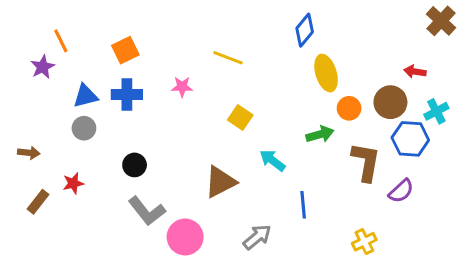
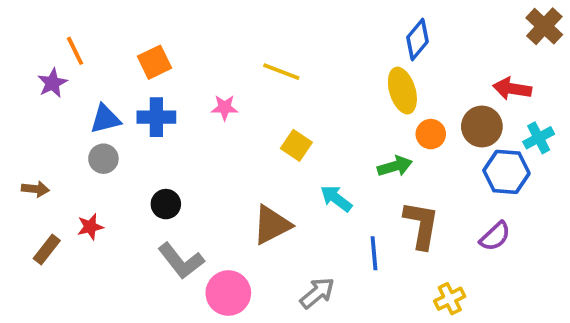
blue diamond: (305, 30) -> (418, 39), moved
red arrow: (415, 72) -> (512, 89), size x1.4
brown L-shape: (366, 162) -> (421, 225), moved

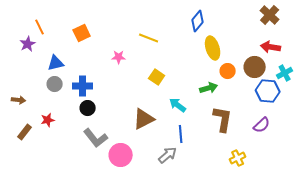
brown cross: (544, 26) -> (270, 15), moved
blue diamond: (418, 39) -> (198, 21), moved
blue cross: (156, 117) -> (83, 86), moved
blue line: (374, 253) -> (181, 134), moved

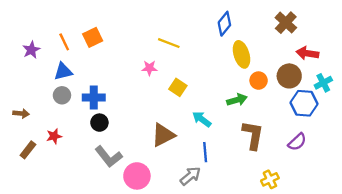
brown cross: (270, 15) -> (286, 23), moved
orange line: (40, 27) -> (64, 42), moved
pink star: (119, 57) -> (149, 68), moved

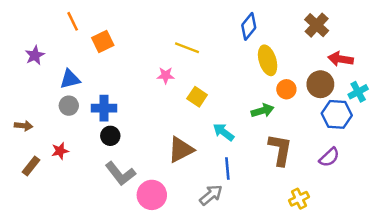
orange line: (64, 42) -> (73, 21), moved

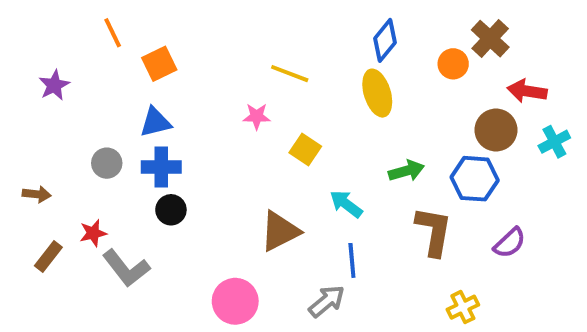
yellow ellipse: (268, 60) -> (377, 93), moved
blue triangle: (70, 79) -> (155, 122), moved
orange circle: (286, 89) -> (453, 64), moved
blue hexagon: (337, 114) -> (475, 179), moved
gray L-shape: (120, 174) -> (126, 268), moved

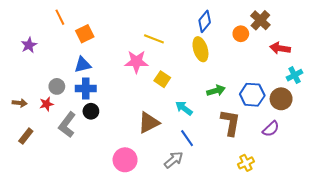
pink star: (257, 116) -> (136, 62), size x1.6
brown circle: (496, 130) -> (281, 99), moved
red star: (93, 233) -> (47, 104), moved
blue line: (352, 260) -> (187, 138), turned -30
gray L-shape: (126, 268) -> (67, 125), moved, turned 75

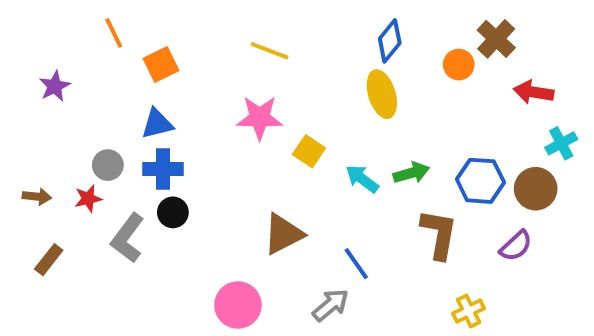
yellow line: (154, 39) -> (269, 51), moved
cyan arrow: (184, 108) -> (362, 179), moved

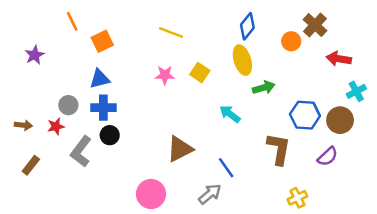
pink star: (260, 118) -> (165, 75), size x0.7
yellow square: (309, 151) -> (200, 73), moved
green arrow: (411, 173) -> (264, 88), moved

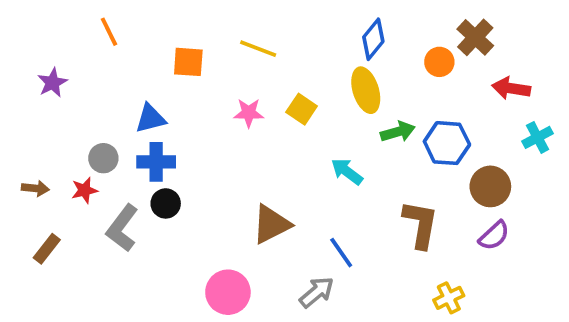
orange square: (102, 41) -> (188, 62), moved, turned 30
blue hexagon: (305, 115) -> (447, 143), moved
brown circle: (340, 120) -> (490, 186), moved

